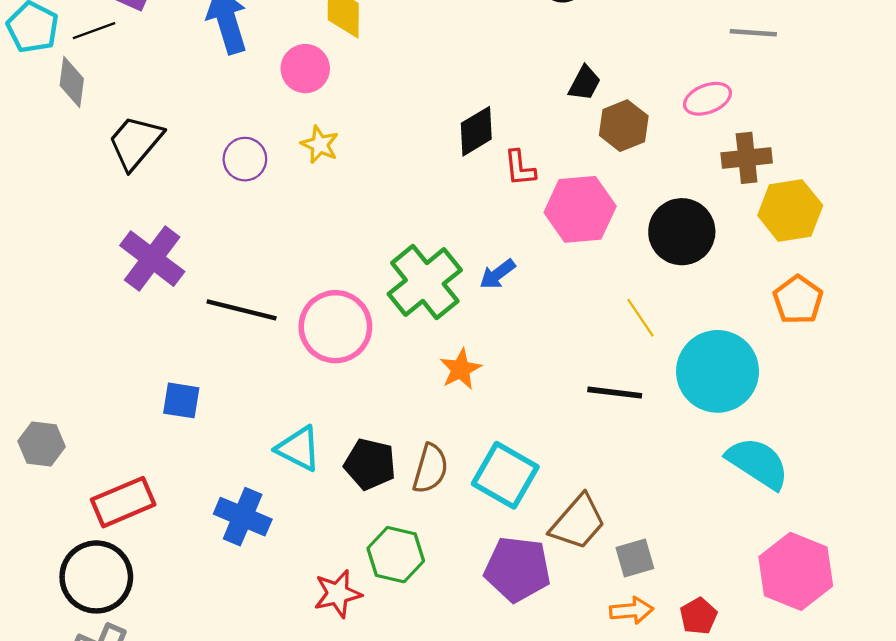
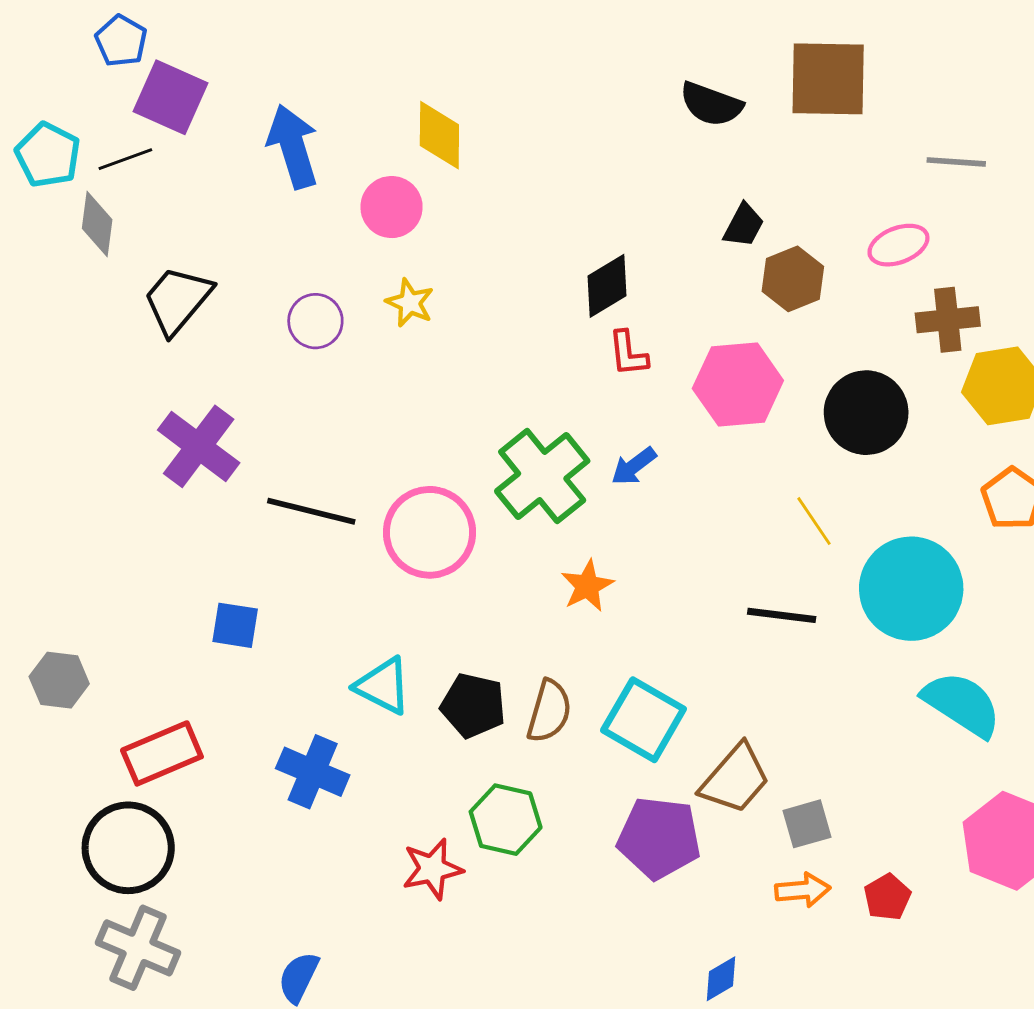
red L-shape: (520, 168) -> (628, 353), moved

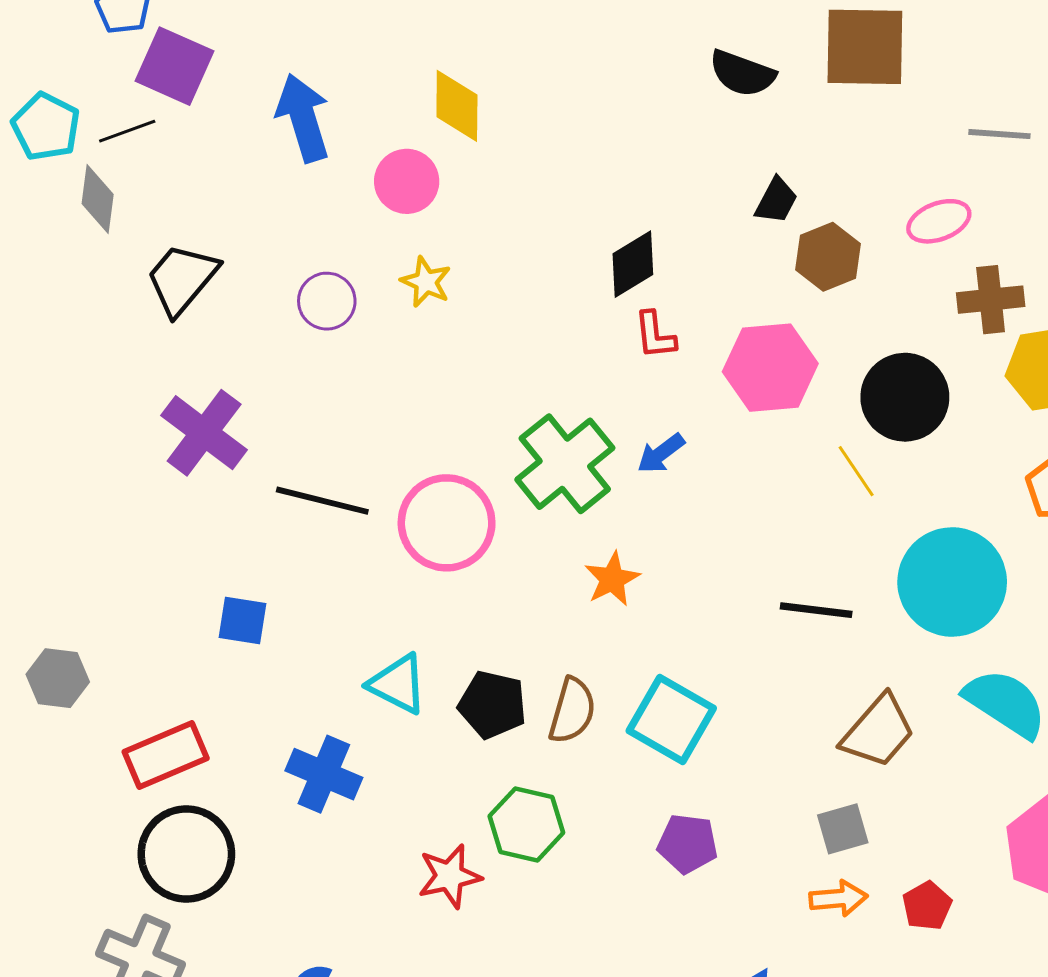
yellow line: (814, 521) -> (856, 471), moved
brown trapezoid: (735, 779) -> (878, 731), moved
purple pentagon: (659, 838) -> (688, 844), size x0.7
black circle: (128, 848) -> (186, 854), moved

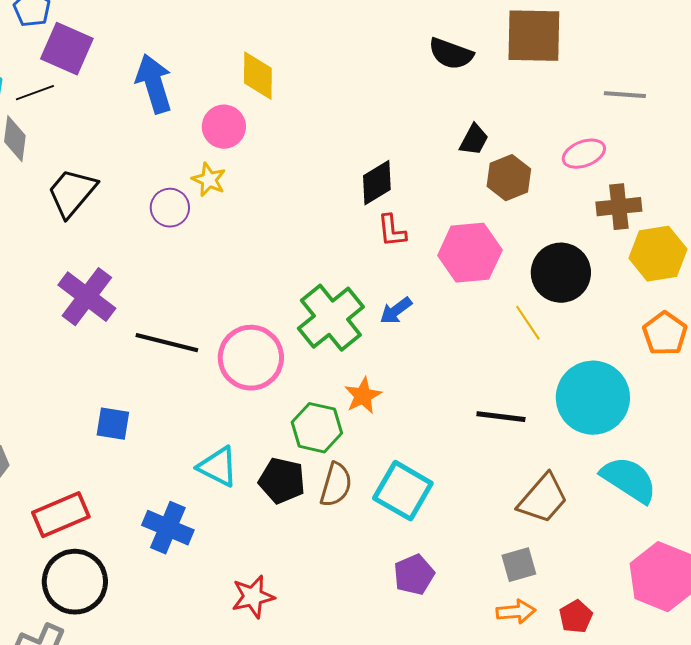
yellow star: (426, 282) -> (209, 180), moved
green hexagon: (526, 824) -> (317, 428), moved
purple pentagon: (688, 844) -> (414, 575), turned -30

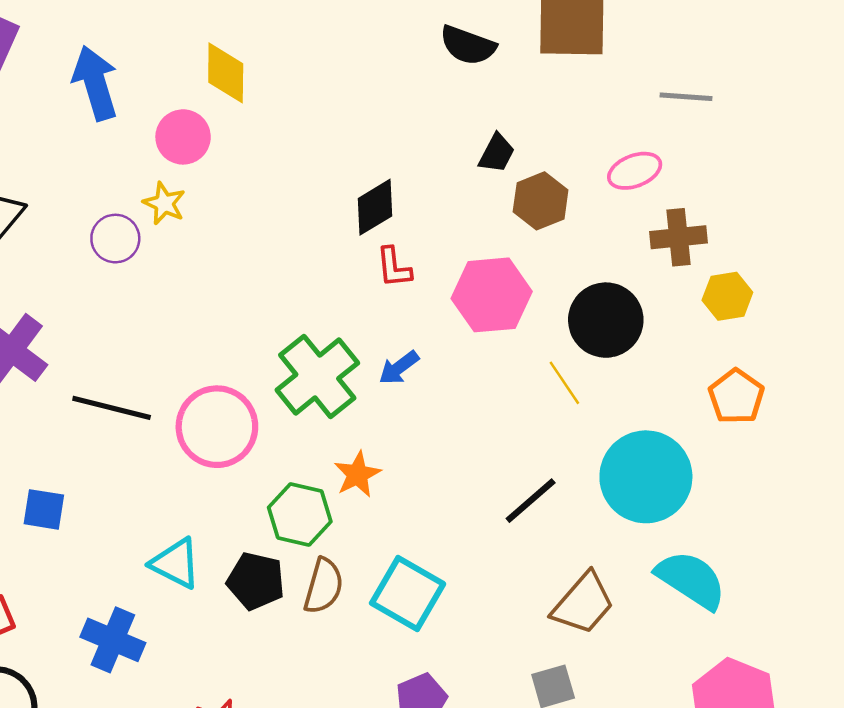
yellow hexagon: (658, 254) -> (727, 296), size x0.7
black line: (501, 417) -> (531, 501), turned -48

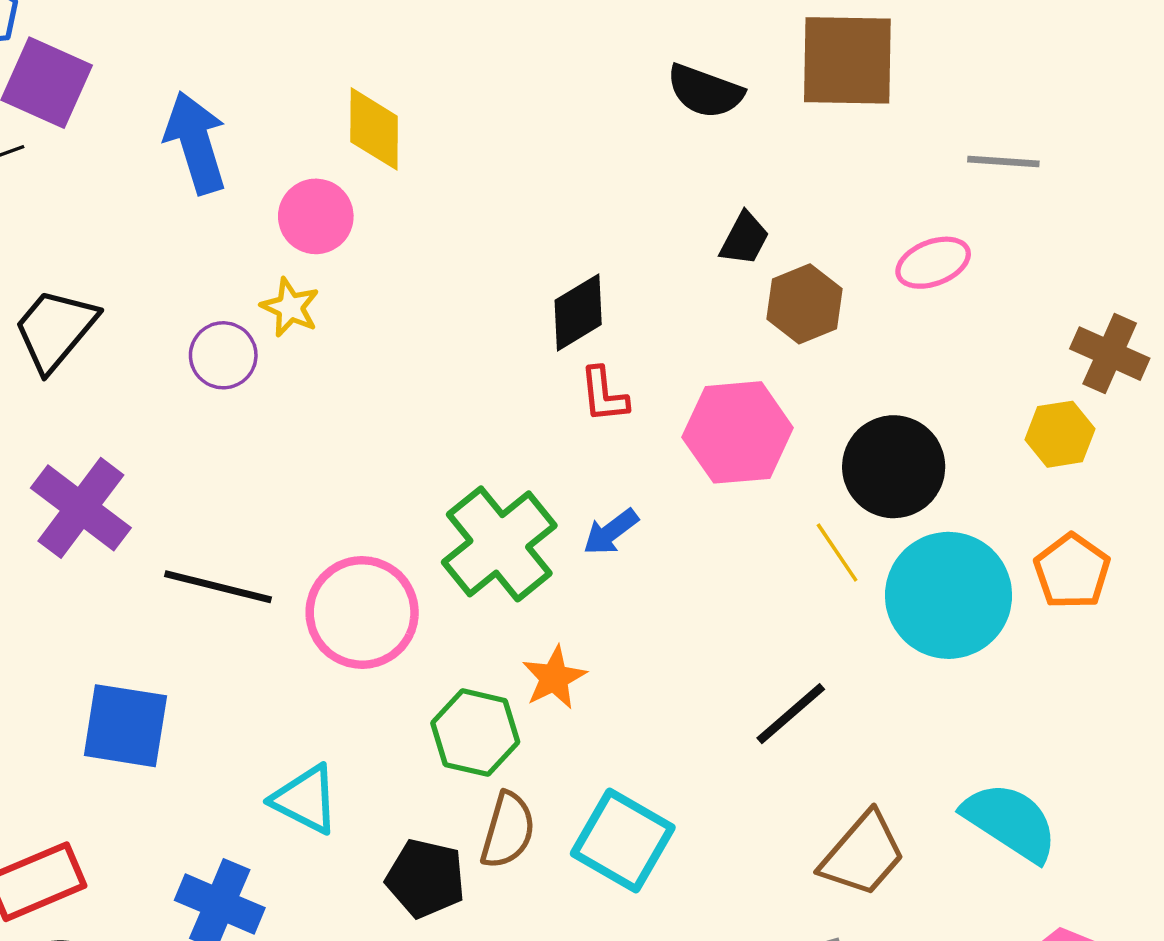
brown cross: (679, 237) -> (1110, 354), moved, turned 30
cyan circle: (646, 477) -> (949, 595), moved
blue square: (44, 509) -> (125, 726), size x1.5
black pentagon: (256, 581) -> (426, 878), moved

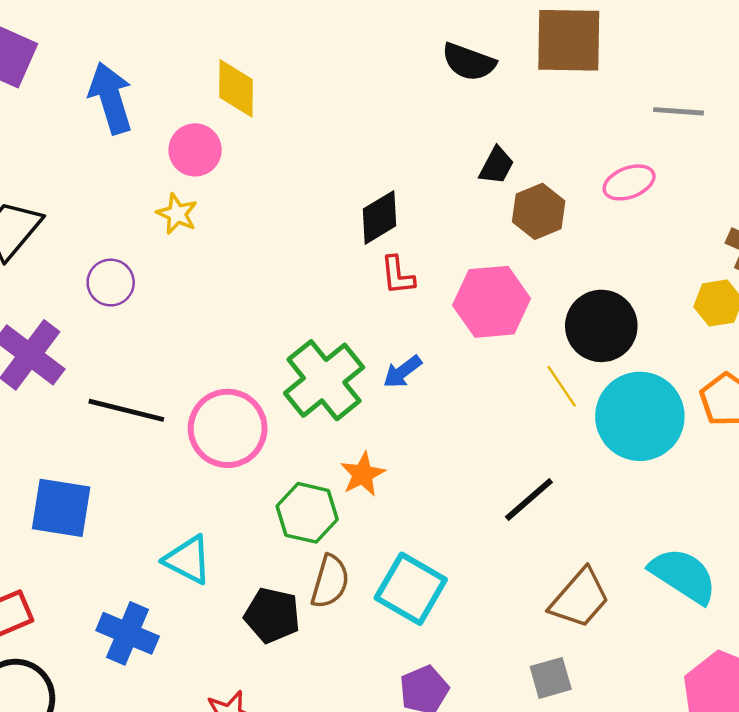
purple circle: (223, 355) -> (111, 283), moved

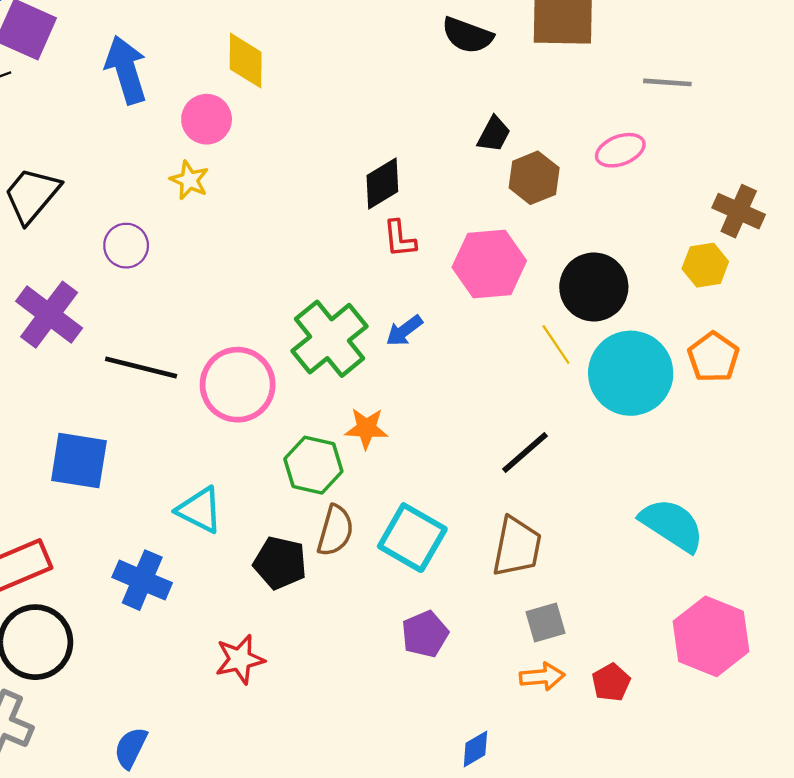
orange star: (363, 474) -> (366, 428), turned 30
brown trapezoid: (580, 598) -> (517, 547), moved, turned -30

